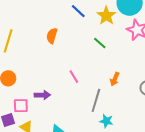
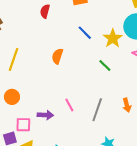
pink line: (74, 77) -> (69, 105), moved
orange arrow: (115, 79) -> (127, 105), moved, turned -40
gray line: (96, 100) -> (97, 110), moved

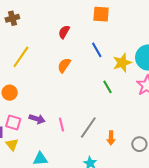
red semicircle: (45, 11) -> (64, 32), moved
pink line: (69, 105) -> (61, 125), moved
orange arrow: (127, 105) -> (111, 138), moved

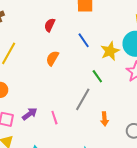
purple arrow: (37, 119) -> (30, 114), turned -49
gray line: (88, 128) -> (83, 99), moved
orange arrow: (111, 138) -> (105, 119), moved

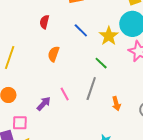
purple arrow: (30, 114) -> (44, 104), moved
pink line: (54, 118) -> (65, 94), moved

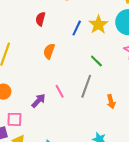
blue line: (81, 30) -> (77, 28), turned 70
yellow star: (109, 36) -> (98, 25), moved

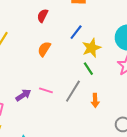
yellow star: (98, 25) -> (92, 48), moved
pink line: (60, 91) -> (46, 90), turned -56
orange arrow: (111, 102) -> (95, 100), moved

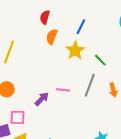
yellow star: (92, 48) -> (75, 50), moved
orange semicircle: (44, 49) -> (52, 37), moved

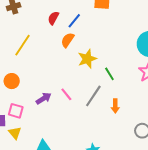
red semicircle: (45, 17) -> (53, 18), moved
blue line: (81, 27) -> (74, 21), moved
pink line: (63, 90) -> (66, 94), turned 32

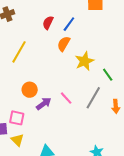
orange circle: (12, 81) -> (30, 90), moved

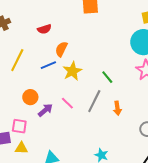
red semicircle: (48, 23) -> (44, 29), turned -128
blue line: (69, 24) -> (48, 65), moved, turned 35
yellow star: (85, 61) -> (72, 71), moved
yellow triangle: (17, 140) -> (21, 148), turned -40

